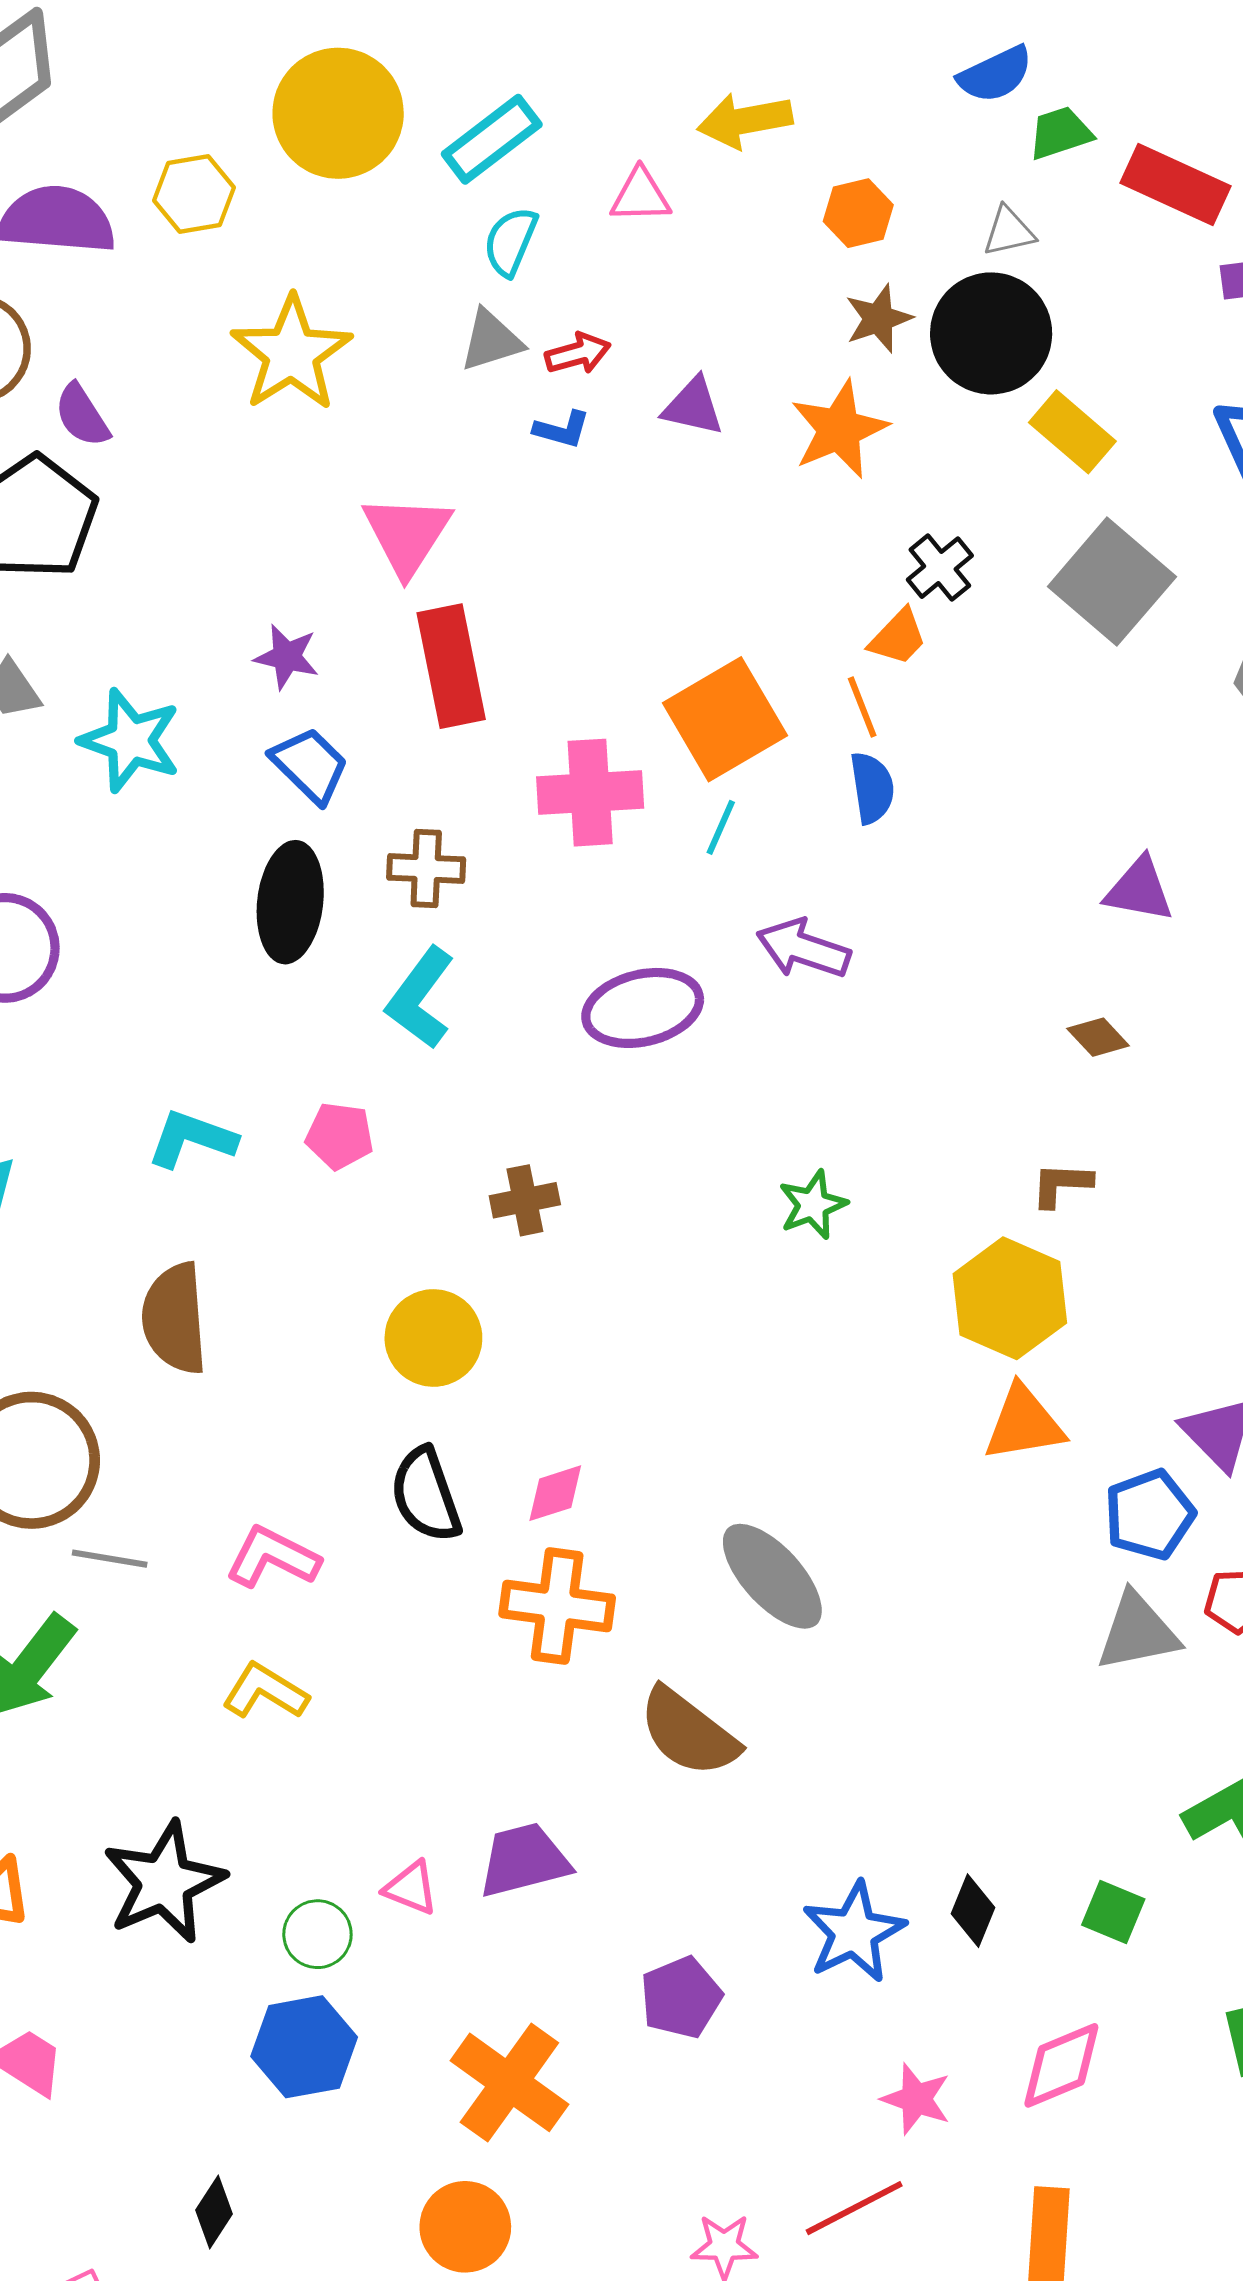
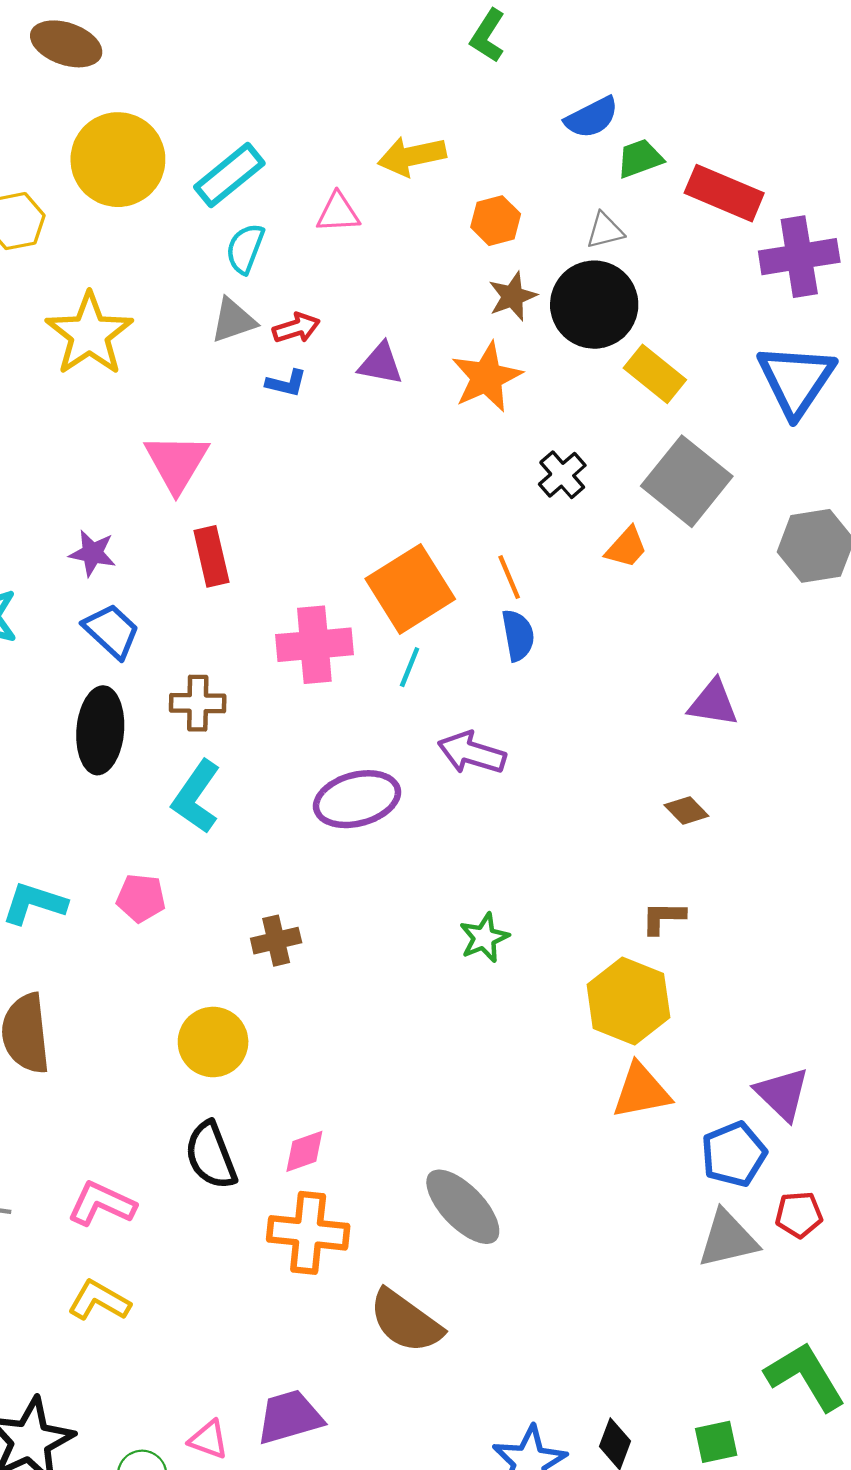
orange trapezoid: (898, 637) -> (626, 547), moved
red rectangle: (451, 666) -> (211, 556), size x0.7
green square: (1113, 1912) -> (716, 1442), turned -33

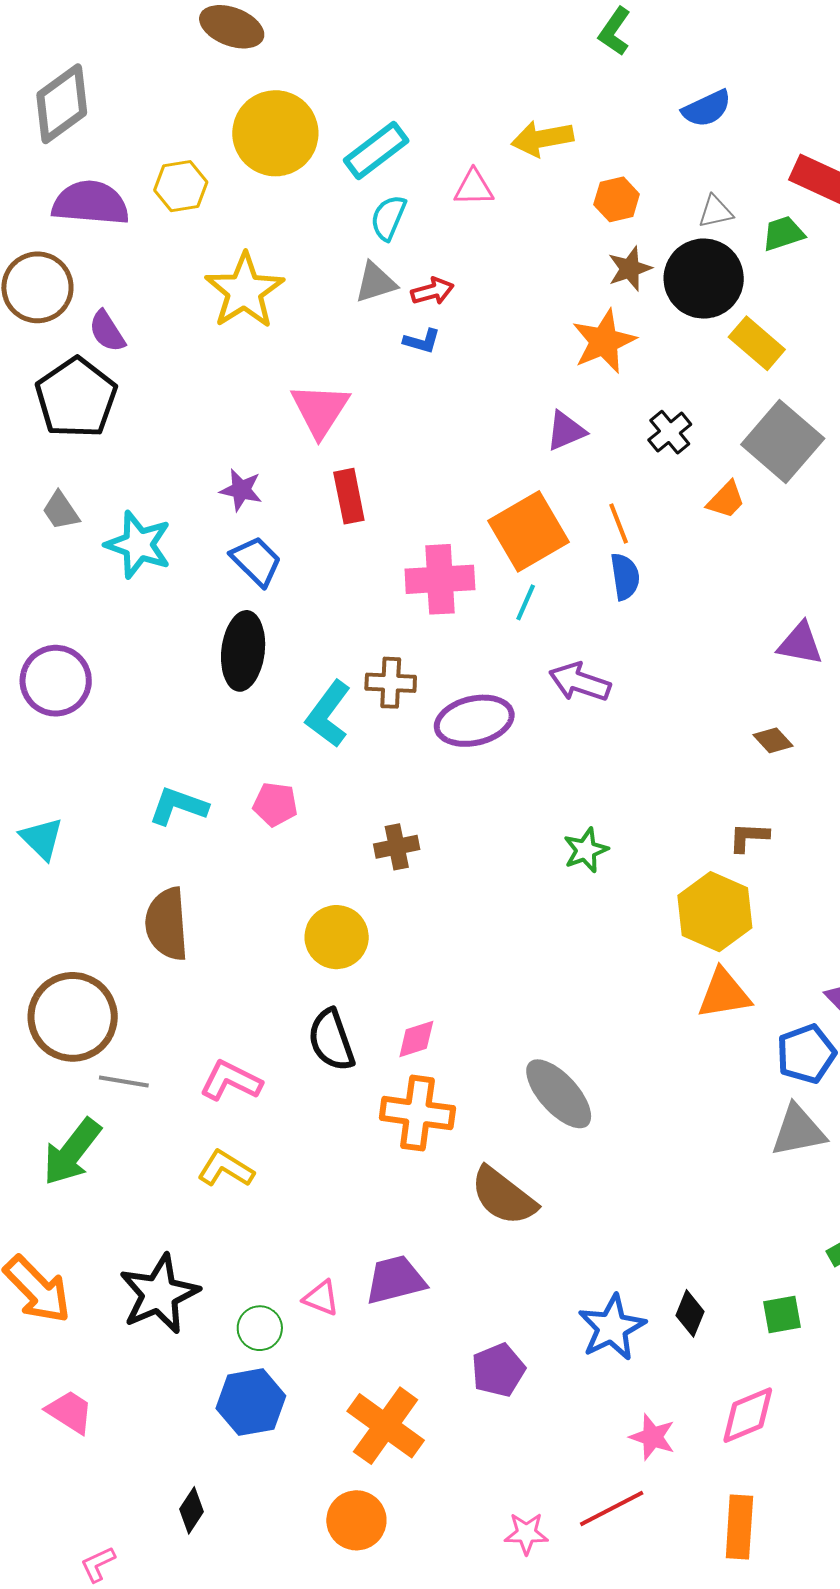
green trapezoid: (640, 158) -> (783, 233), moved
purple triangle: (381, 364) -> (566, 431), moved, turned -36
brown cross: (198, 703) -> (391, 683), moved

